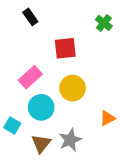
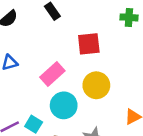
green cross: (104, 23) -> (129, 17), turned -35

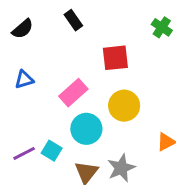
green cross: (129, 17) -> (162, 27), turned 30

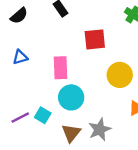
pink rectangle: (73, 93) -> (60, 68), turned -50
yellow circle: (124, 106) -> (120, 75), moved

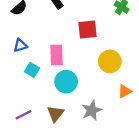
cyan square: (43, 115) -> (32, 70), moved
purple line: (20, 118) -> (23, 115), moved
brown triangle: (71, 133) -> (55, 114), moved

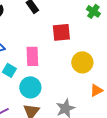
cyan circle: (66, 82) -> (30, 87), moved

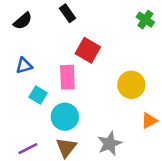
red square: (61, 32) -> (88, 50), moved, turned 36

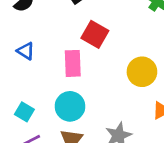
blue triangle: (24, 66) -> (26, 51), turned 48
cyan square: (38, 95) -> (24, 112), moved

